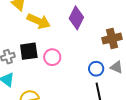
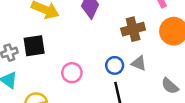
pink circle: (52, 57) -> (72, 73), moved

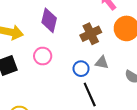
pink circle: (72, 73) -> (43, 56), moved

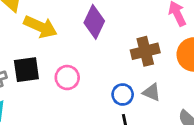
pink circle: (43, 56) -> (67, 78), moved

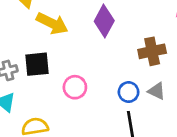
pink circle: (67, 78) -> (75, 87), moved

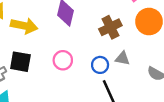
black square: (37, 64) -> (20, 62), turned 30
pink circle: (75, 87) -> (63, 60), moved

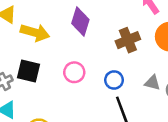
gray triangle: (122, 58) -> (152, 83), moved

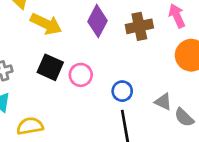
brown cross: (128, 40) -> (139, 26), moved
black square: (28, 71) -> (50, 67), moved

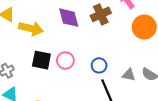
purple diamond: (98, 21) -> (69, 18), turned -30
gray triangle: (163, 102) -> (129, 75), moved

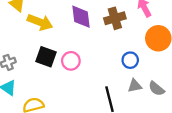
blue circle: (99, 65) -> (130, 60), moved
gray triangle: (129, 75) -> (135, 86), turned -32

